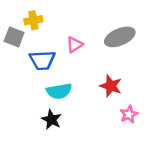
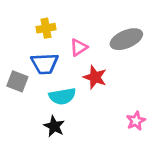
yellow cross: (33, 20) -> (46, 28), moved
gray square: (14, 37) -> (17, 81), moved
red star: (111, 86) -> (95, 77), moved

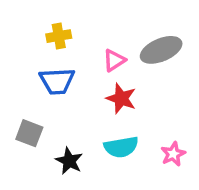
pink triangle: (79, 47) -> (114, 60), moved
gray square: (17, 81) -> (29, 133), moved
cyan semicircle: (62, 96) -> (121, 147), moved

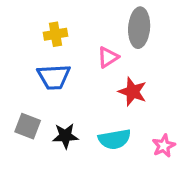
gray ellipse: (161, 50) -> (139, 28), moved, turned -63
red star: (121, 98) -> (133, 92), moved
black star: (69, 161) -> (65, 136), moved, turned -30

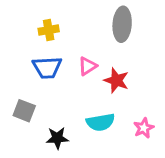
pink triangle: (108, 57) -> (88, 66), moved
black star: (65, 136) -> (57, 138), moved

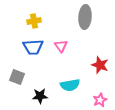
pink triangle: (88, 66) -> (61, 46), turned -32
red star: (116, 80) -> (100, 65), moved
pink star: (144, 128) -> (100, 100), moved

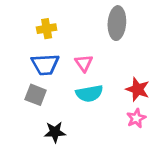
gray square: (17, 77) -> (36, 95), moved
cyan semicircle: (70, 85) -> (89, 93), moved
pink star: (100, 100) -> (136, 118), moved

